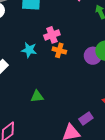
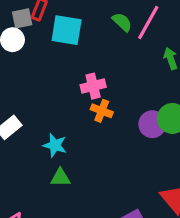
cyan star: (29, 50) -> (55, 145), moved

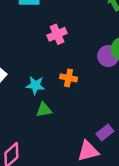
orange cross: (102, 111) -> (69, 78), moved

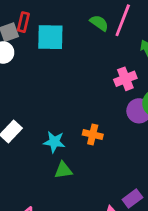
pink cross: (57, 34) -> (125, 79), moved

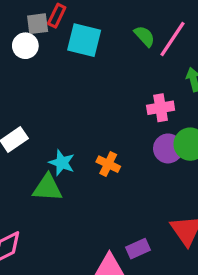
green triangle: (63, 170) -> (48, 188), moved, size x1.4

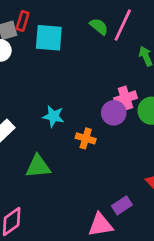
pink cross: (161, 108) -> (126, 98), moved
purple circle: (168, 148) -> (114, 113), moved
cyan star: (62, 163) -> (53, 116), moved

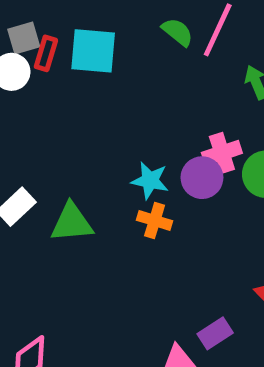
red rectangle: (23, 21) -> (46, 53), moved
cyan star: (53, 116) -> (150, 180), moved
green triangle: (38, 167) -> (72, 223), moved

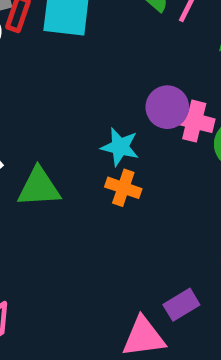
pink cross: (222, 153) -> (194, 121), turned 30
purple circle: (202, 178) -> (167, 107), moved

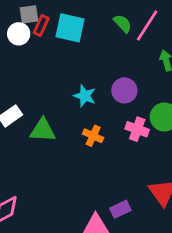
pink cross: (194, 121) -> (137, 129), moved
cyan star: (120, 147) -> (85, 96), moved

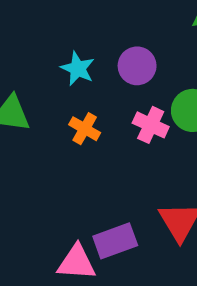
purple rectangle: (120, 209) -> (115, 241), size x1.4

